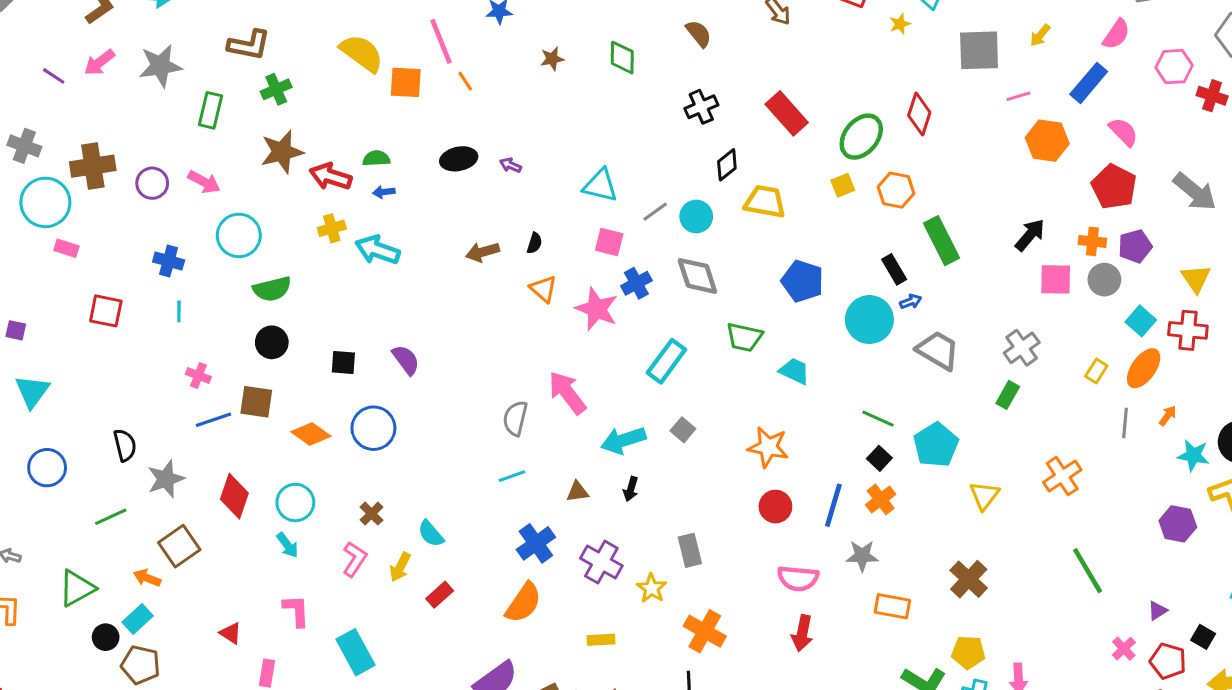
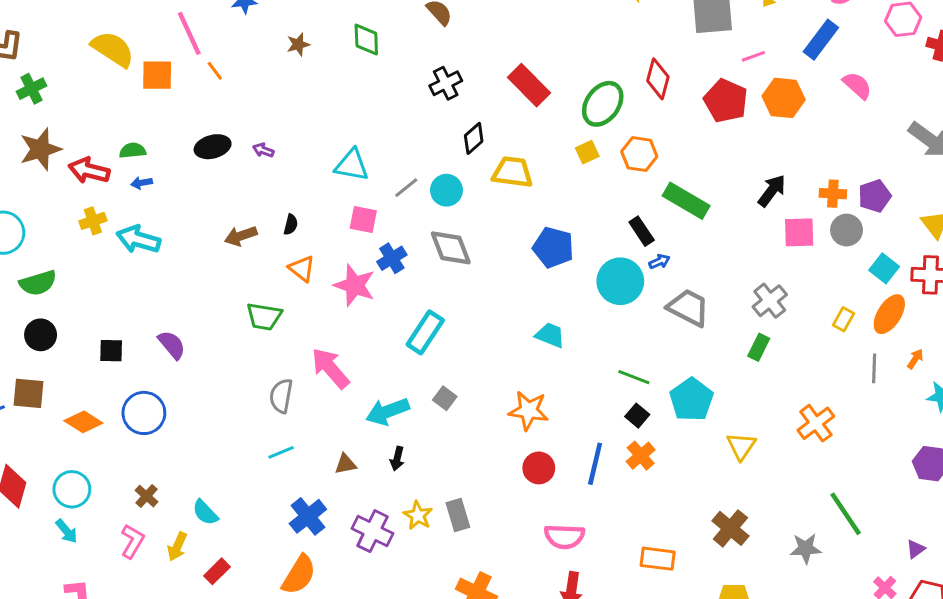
red pentagon: (1114, 187) -> (726, 101), moved
green rectangle: (941, 241) -> (686, 201), turned -30
green trapezoid: (744, 337) -> (264, 316), moved
gray star: (862, 556) -> (806, 548), moved
yellow star: (652, 588) -> (418, 515), moved

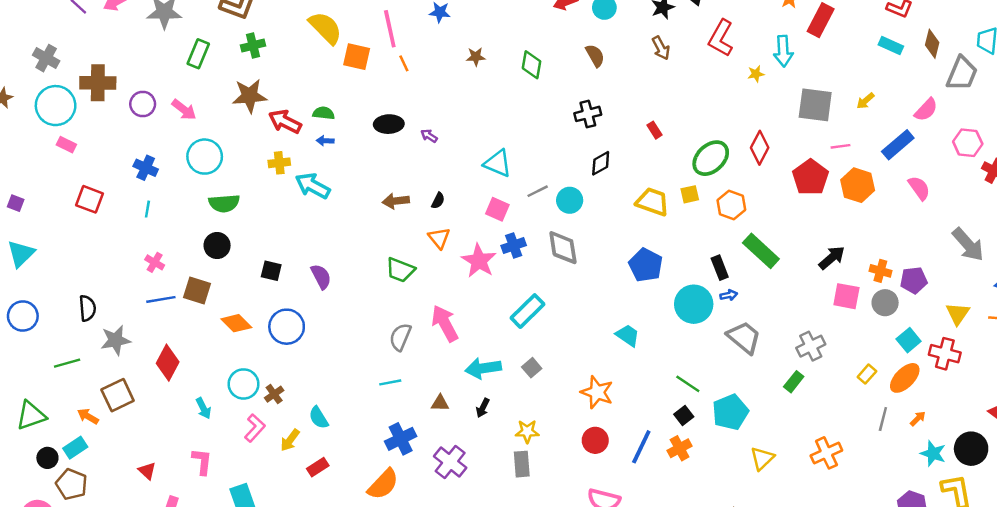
red rectangle: (529, 85) -> (655, 130), size x0.5
yellow trapezoid: (512, 172) -> (653, 202), moved
cyan circle: (72, 489) -> (244, 384), moved
yellow star: (418, 515) -> (527, 431), moved, turned 30

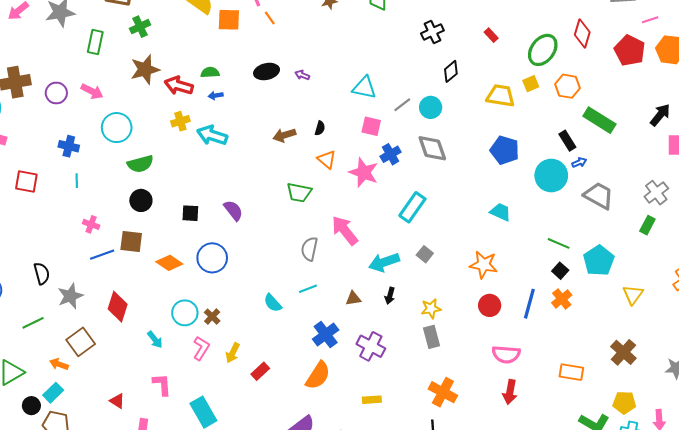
cyan semicircle: (319, 418) -> (273, 303), moved

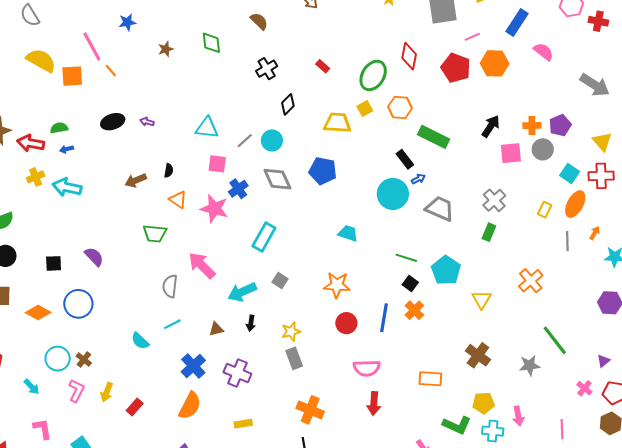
blue pentagon: (505, 150) -> (323, 171), moved

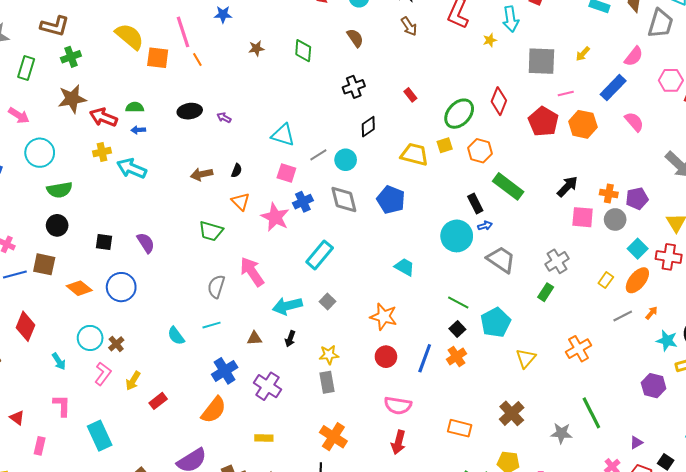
gray line: (567, 241) -> (623, 316), turned 54

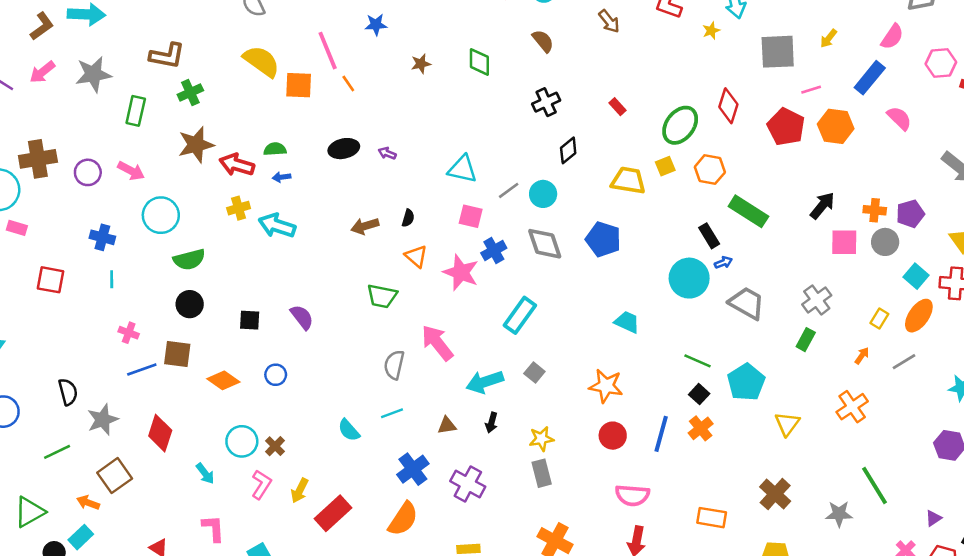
blue circle: (121, 287) -> (276, 375), size x0.6
orange arrow: (651, 313) -> (862, 356), moved
red rectangle: (158, 401) -> (333, 513), size x1.6

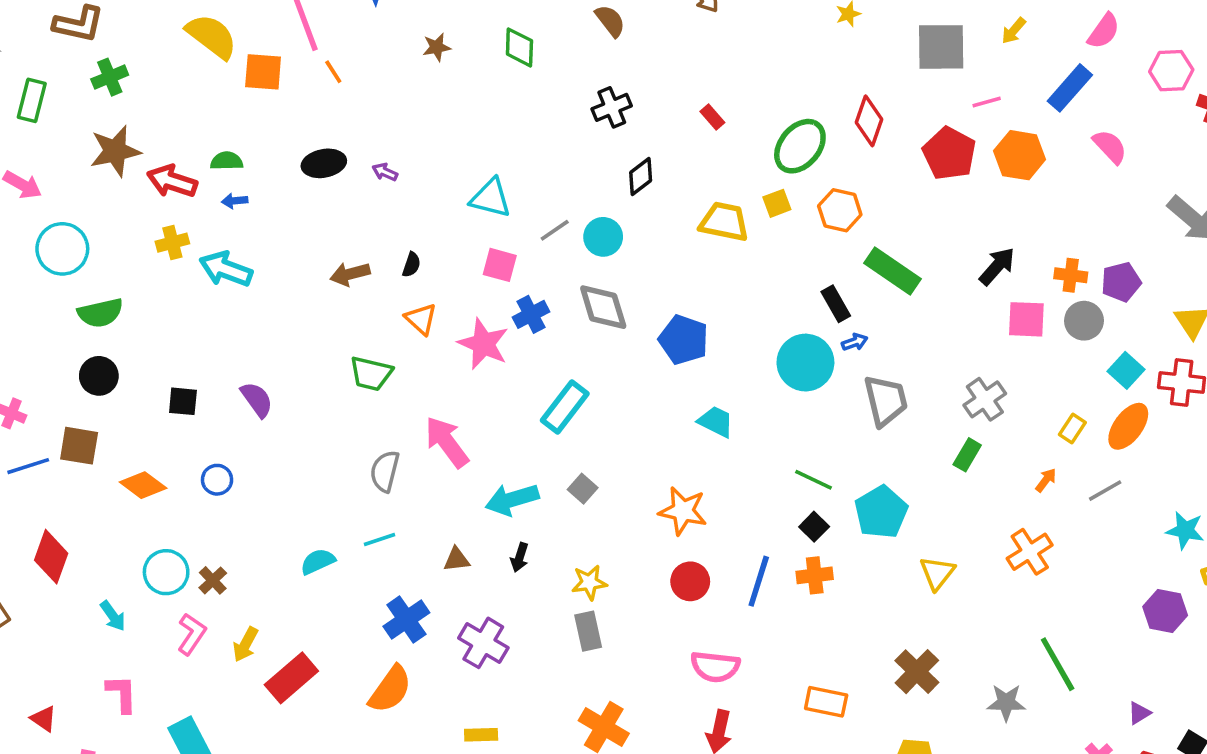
blue pentagon: (603, 239) -> (684, 340), moved
gray trapezoid: (747, 303) -> (886, 401), turned 45
orange cross: (701, 428) -> (815, 575), turned 30
cyan semicircle: (349, 430) -> (318, 561), turned 105

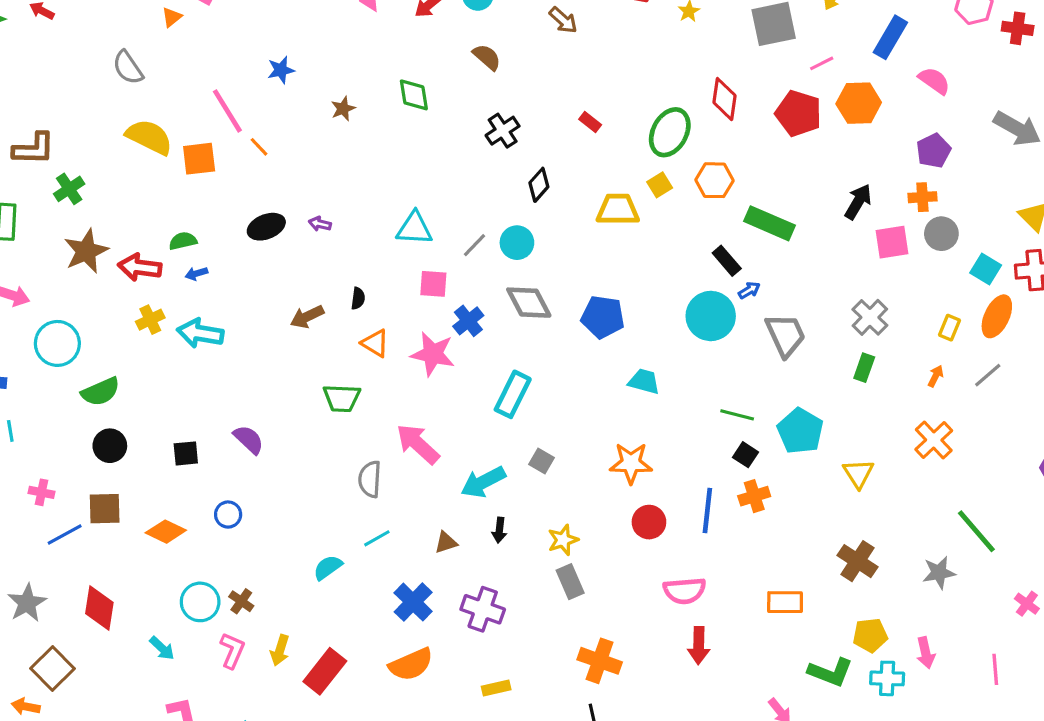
purple pentagon: (1121, 282) -> (934, 151), moved
orange semicircle: (390, 689) -> (411, 664), turned 42

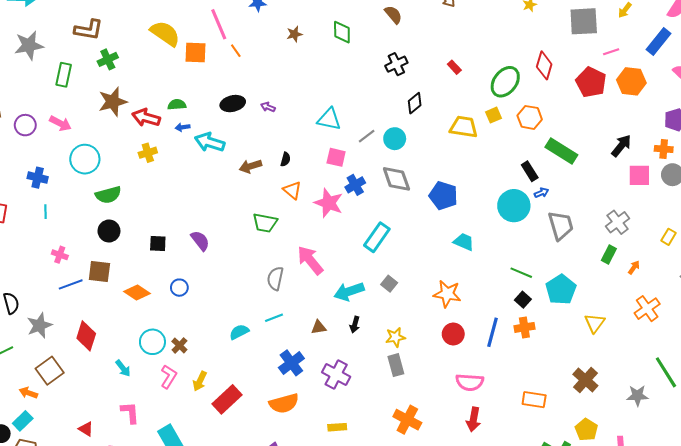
cyan arrow: (200, 333) -> (210, 142), moved
orange arrow: (936, 376) -> (634, 267), moved
yellow pentagon: (870, 635) -> (586, 430), turned 30

